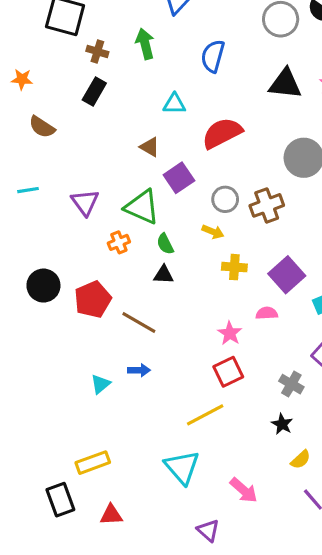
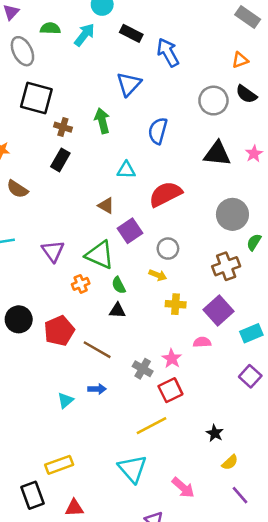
brown cross: (267, 205) -> (226, 266), moved
gray cross: (291, 384) -> (143, 369), moved

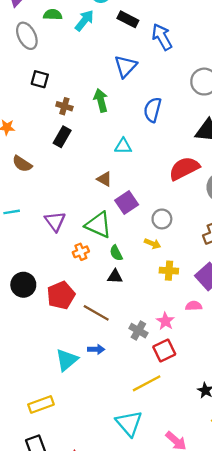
black square: (36, 98) -> (40, 79), size x0.6
red semicircle: (165, 194) -> (184, 168), moved
cyan triangle: (65, 400) -> (67, 360), size x1.5
yellow rectangle: (59, 465) -> (41, 404), moved

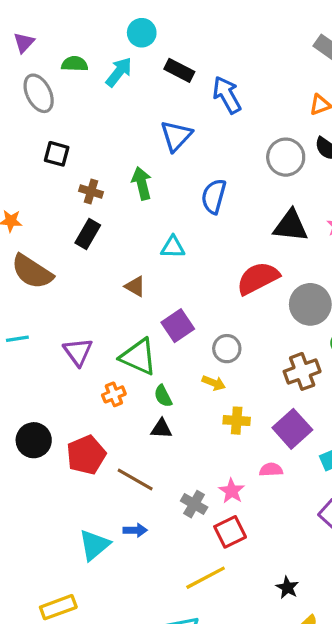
brown semicircle: (22, 164) -> (32, 272), size x1.5
brown triangle: (104, 179) -> (135, 286), moved

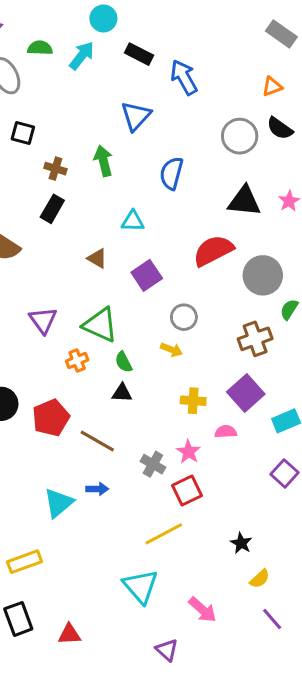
purple square: (178, 326) -> (147, 275), moved
yellow cross: (237, 421) -> (193, 401), moved

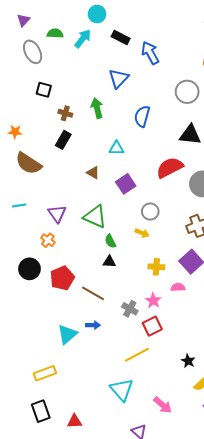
orange cross: (77, 360) -> (48, 240), moved, turned -32

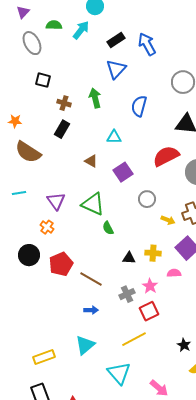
black rectangle: (121, 38) -> (116, 40), moved, turned -60
yellow arrow: (142, 233) -> (168, 220), moved
black triangle: (109, 262) -> (129, 258), moved
gray cross: (130, 309) -> (127, 294), turned 35
cyan triangle: (67, 334) -> (85, 345), moved

